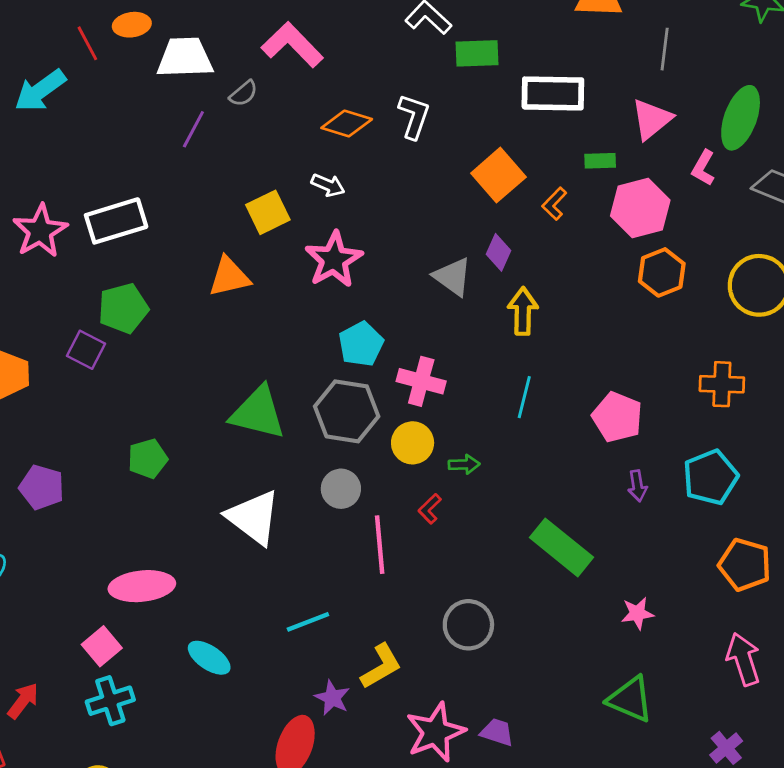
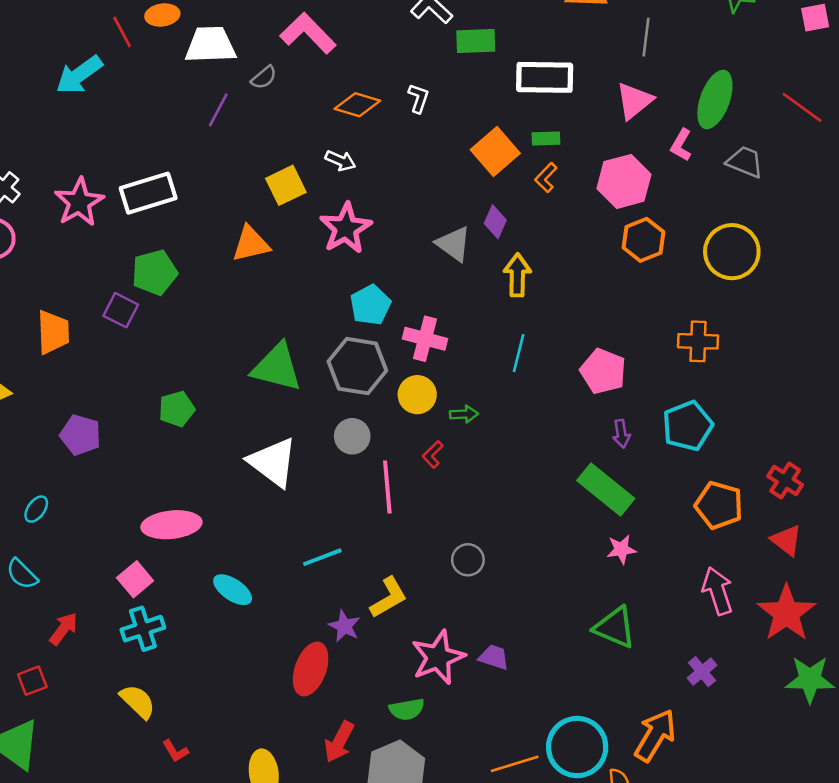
white L-shape: (414, 116) -> (418, 98), size x0.7
green rectangle: (600, 161) -> (546, 139), moved
green rectangle: (561, 547) -> (606, 490), moved
gray circle: (468, 625) -> (468, 560), size x0.7

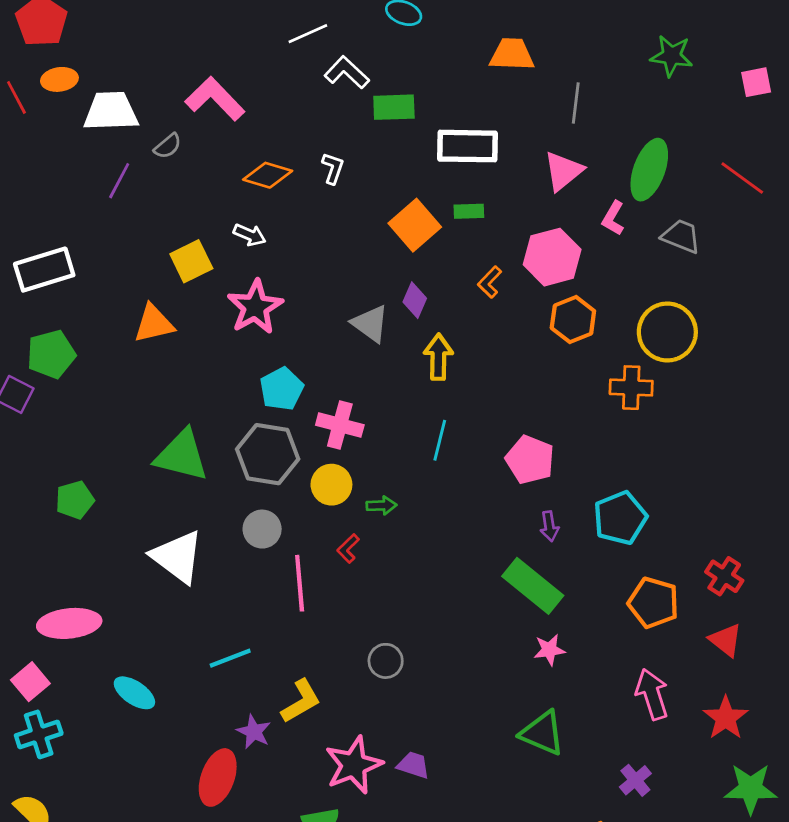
orange L-shape: (546, 178) -> (490, 282), moved
orange cross: (698, 341) -> (631, 388), moved
red star: (786, 613) -> (726, 718), size x0.7

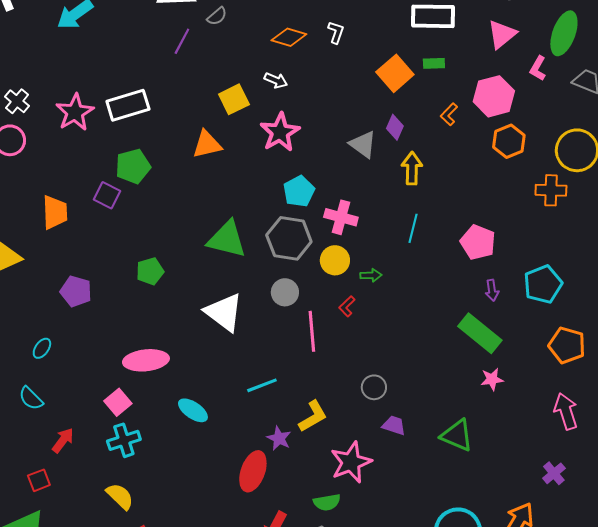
green triangle: (542, 733) -> (457, 435), moved
purple trapezoid: (413, 765) -> (394, 425), moved

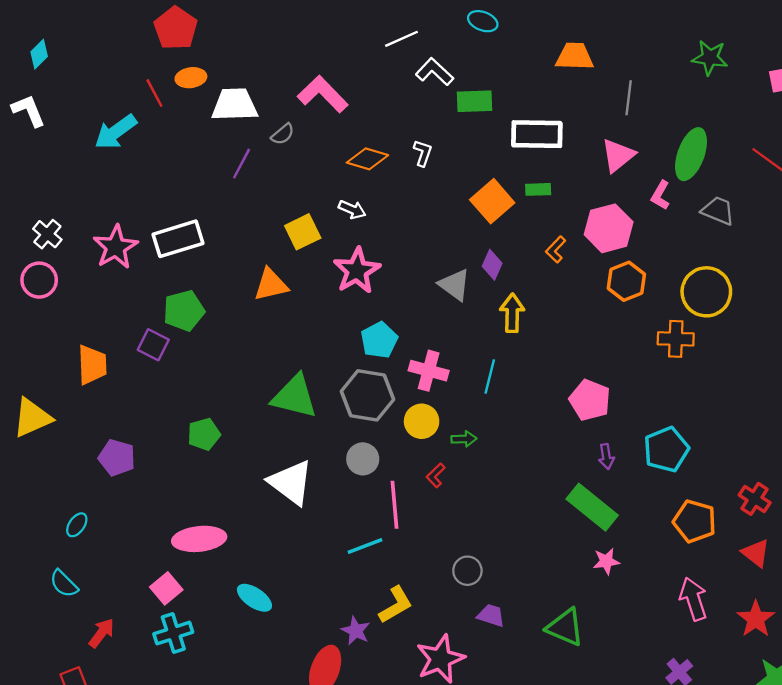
cyan line: (413, 228) -> (490, 377), moved
cyan line: (262, 385) -> (365, 546), moved

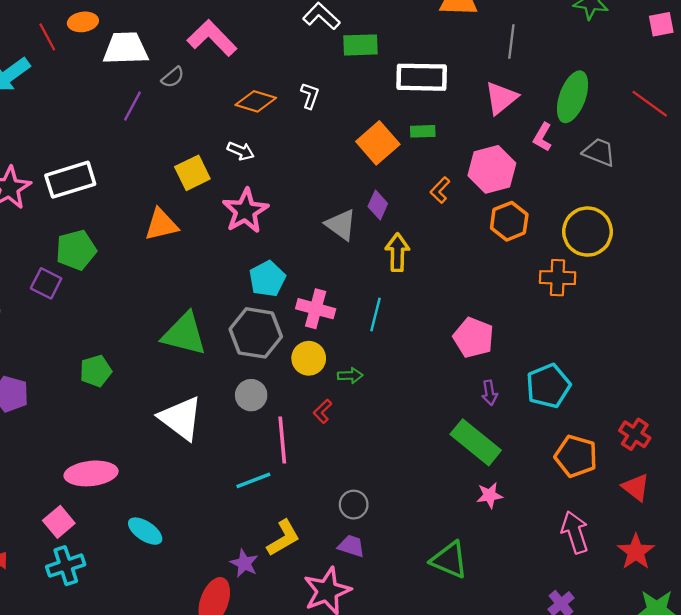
purple trapezoid: (491, 615) -> (351, 546), moved

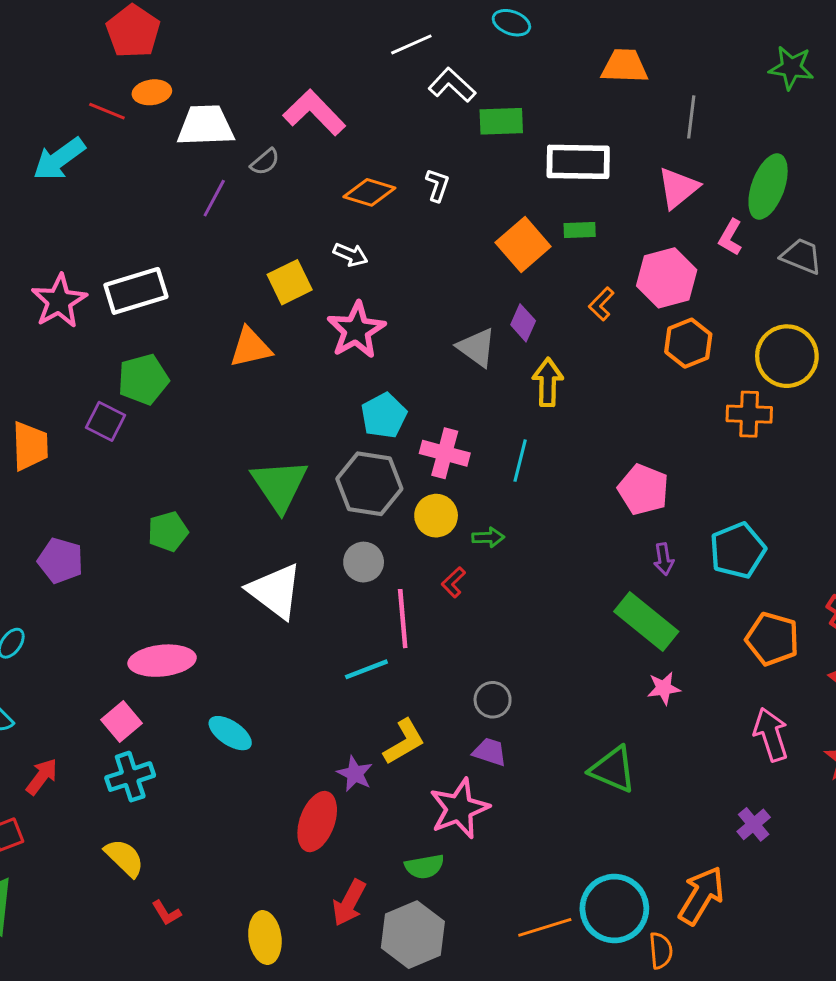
red line: (47, 37) -> (107, 111), turned -40
green triangle: (184, 334) -> (279, 485), turned 42

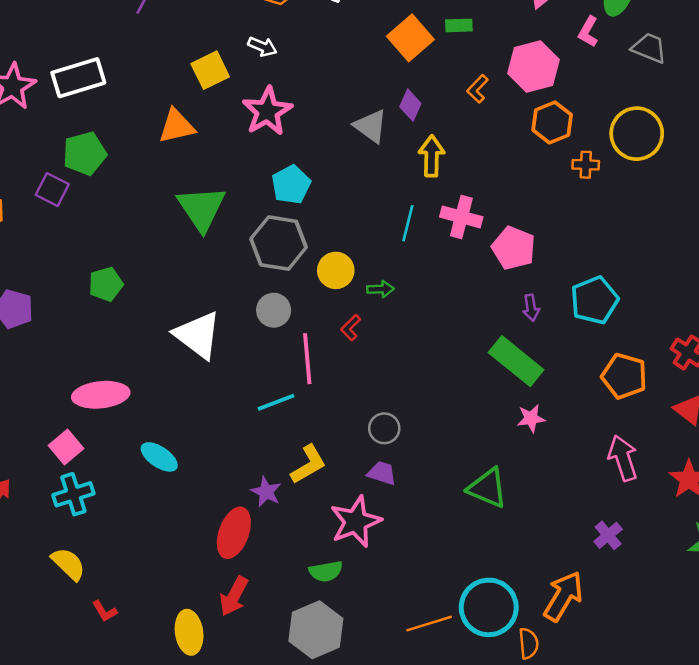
orange cross: (749, 414) -> (586, 165), moved, size x0.7
pink cross: (445, 453) -> (461, 217), moved
green triangle: (279, 485) -> (201, 208), moved
red arrow: (349, 903) -> (234, 596), moved

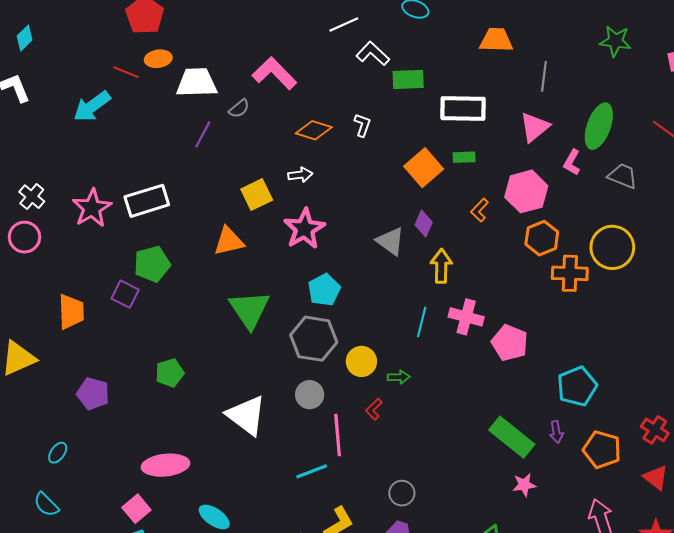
white arrow: (262, 47) -> (300, 175), turned -30
orange cross: (586, 165) -> (570, 273), size x1.6
purple arrow: (531, 308) -> (556, 432), moved

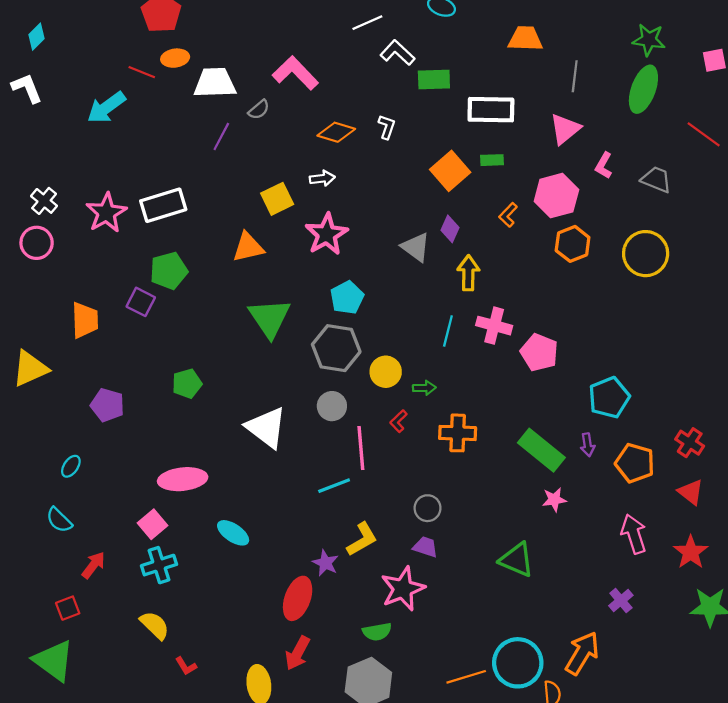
green ellipse: (599, 126) -> (643, 89), moved
orange cross: (570, 273) -> (458, 433), moved

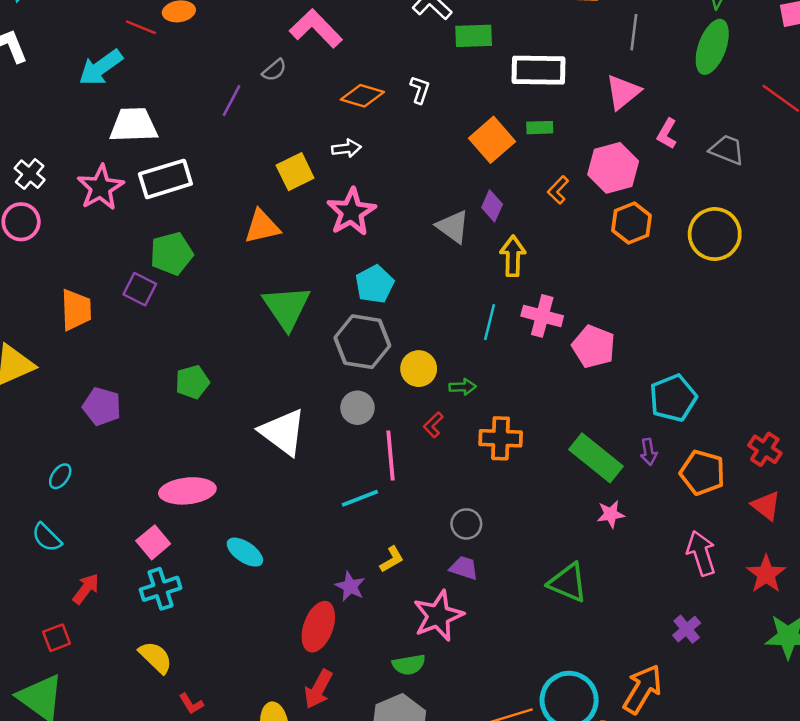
white trapezoid: (215, 83) -> (134, 125), moved
yellow L-shape: (362, 539) -> (392, 559), size x0.7

